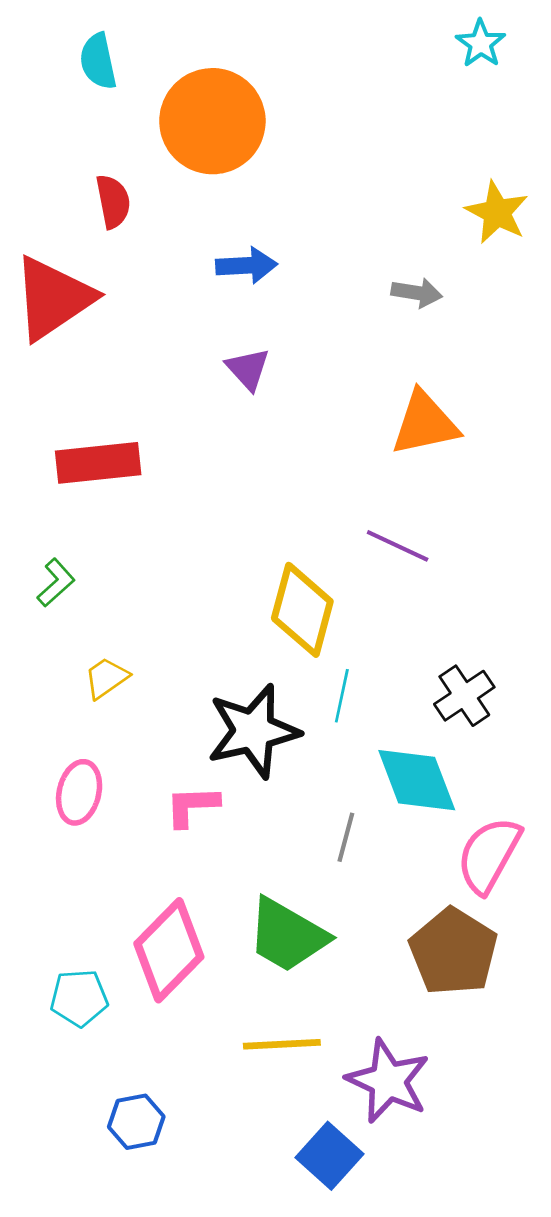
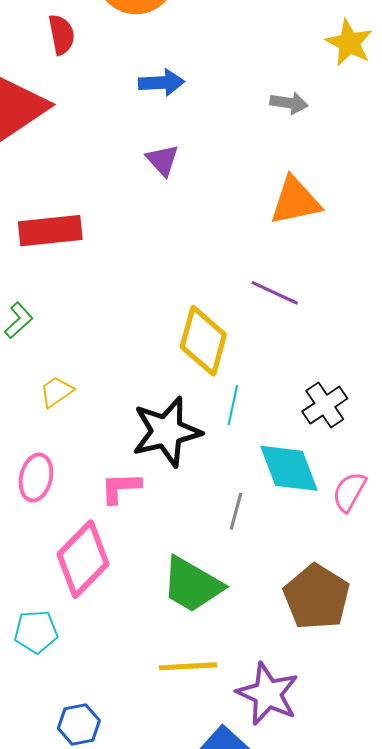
pink semicircle: (489, 855) -> (349, 492), moved, size x0.7
pink diamond: (169, 950) -> (83, 559), moved

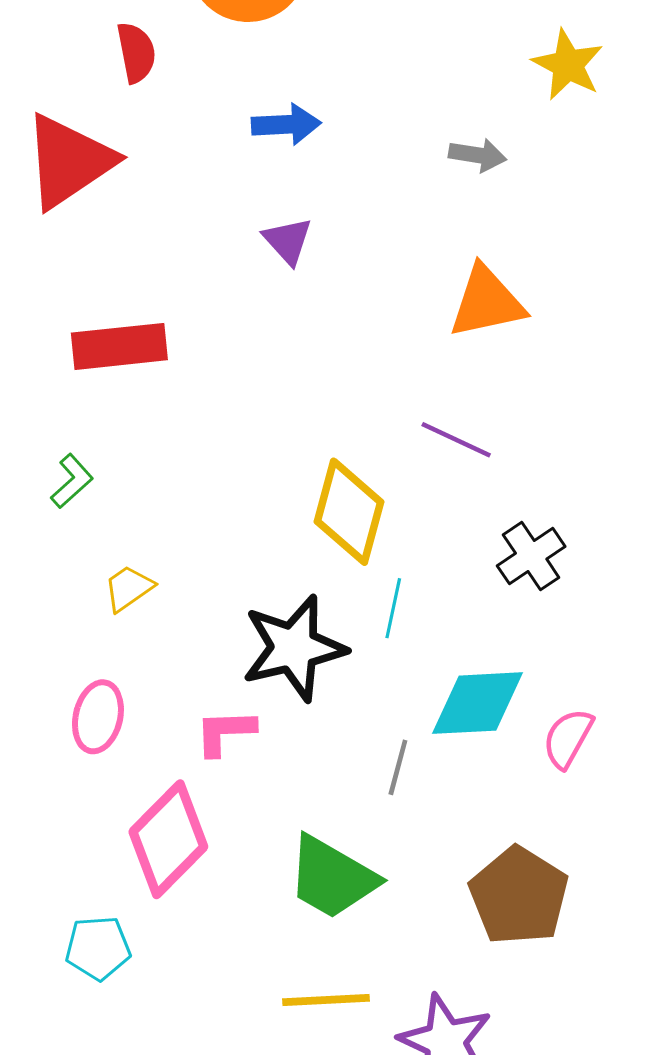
black cross: (325, 405) -> (531, 556), moved
cyan diamond: (289, 468) -> (478, 703), turned -72

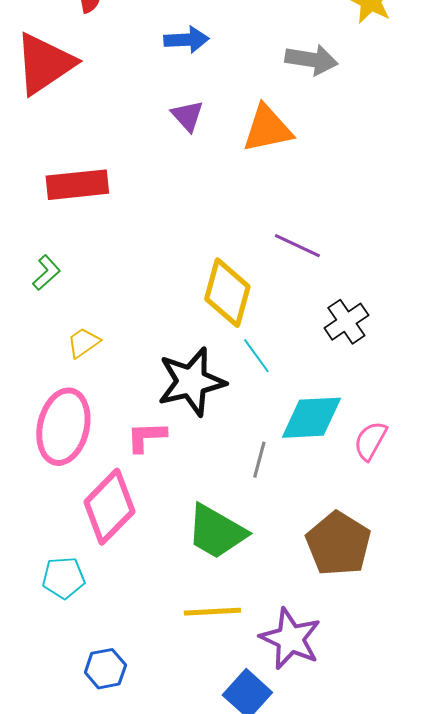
gray arrow: (478, 155) -> (311, 60), size x1.4
orange triangle: (487, 302) -> (267, 129), moved
cyan line: (393, 608) -> (256, 356), turned -48
pink ellipse: (98, 717) -> (63, 427), size x1.6

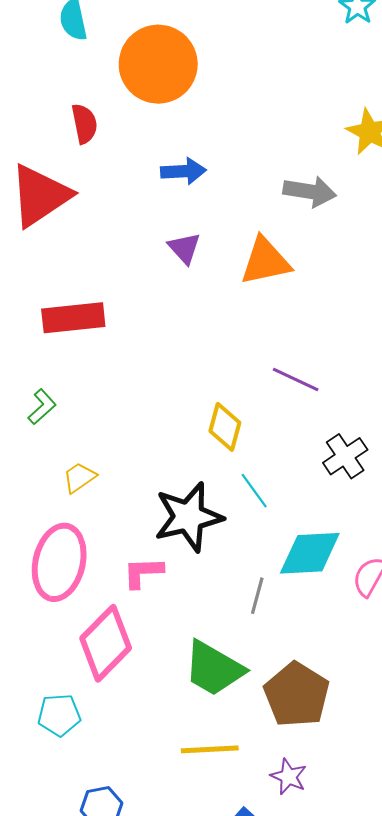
yellow diamond: (227, 293) -> (225, 427), size x0.7
brown pentagon: (338, 544) -> (297, 695), moved
purple star: (290, 639) -> (289, 777), size x0.6

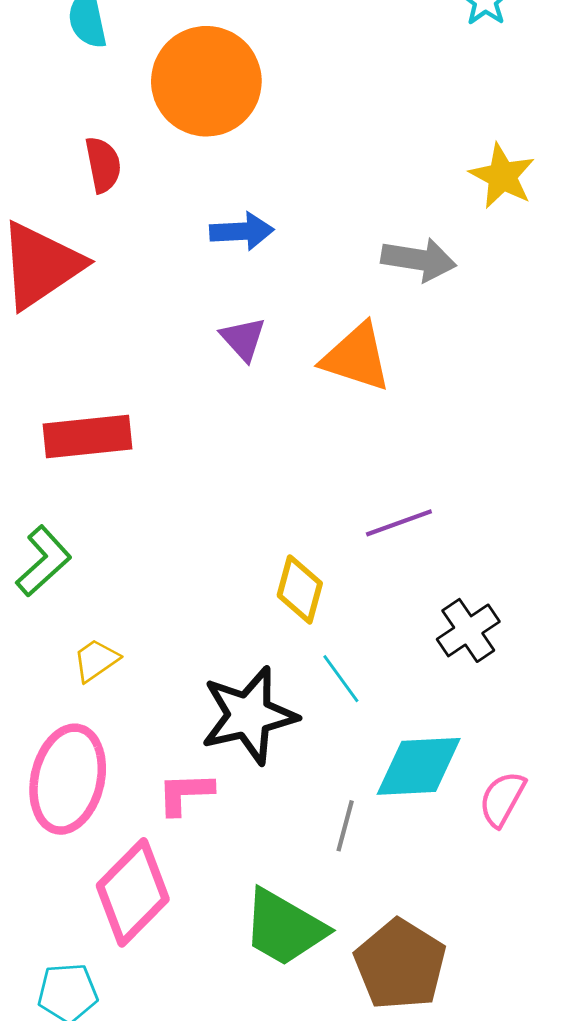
orange triangle: (265, 261) -> (356, 357), turned 30
purple line: (296, 379) -> (399, 523), turned -45
green L-shape: (42, 407) -> (44, 561), size x1.4

